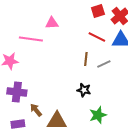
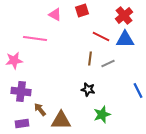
red square: (98, 11) -> (82, 10), moved
pink triangle: (52, 23) -> (55, 14), moved, turned 32

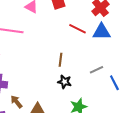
brown line: (90, 58) -> (60, 60), moved
gray line: (108, 63) -> (96, 70), moved

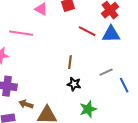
brown arrow: (16, 102) -> (26, 104), turned -32

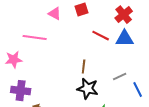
black star: (74, 84) -> (88, 89), size x1.5

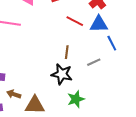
brown line: (84, 67) -> (67, 52), moved
blue line: (138, 90) -> (112, 43), moved

